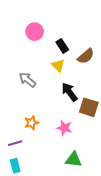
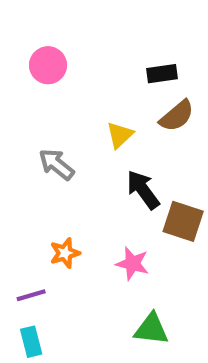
pink circle: (35, 32) -> (48, 65), moved
black rectangle: (62, 46) -> (162, 74), moved, turned -64
yellow triangle: (58, 65) -> (120, 135), turned 32

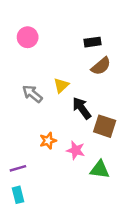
yellow triangle: (120, 135) -> (61, 85), moved
orange star: (65, 253) -> (48, 141), moved
green triangle: (151, 329) -> (100, 170), moved

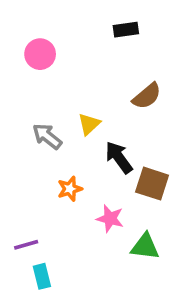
black rectangle: (93, 42) -> (126, 30), moved
orange star: (48, 141) -> (70, 189), moved
cyan rectangle: (18, 195) -> (42, 276), moved

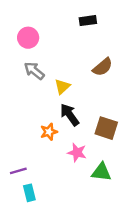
gray arrow: (47, 136) -> (34, 71), moved
black arrow: (119, 157) -> (70, 115), moved

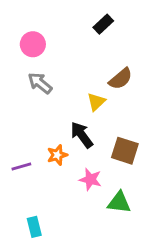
black rectangle: (88, 21) -> (103, 24), turned -35
yellow triangle: (62, 87) -> (96, 102), moved
purple line: (18, 171) -> (21, 166), moved

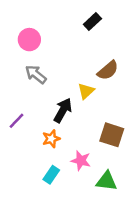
black arrow: (82, 135) -> (63, 110), moved, turned 65
purple line: (21, 166) -> (16, 121), moved, turned -30
cyan rectangle: (34, 227) -> (51, 175), moved, turned 48

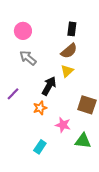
black rectangle: (92, 22) -> (72, 29), moved, turned -40
brown semicircle: (108, 70) -> (69, 51), moved
cyan rectangle: (51, 175) -> (40, 147), moved

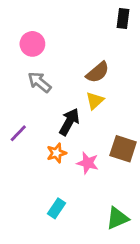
black rectangle: (72, 29) -> (123, 18), moved
pink star: (63, 125) -> (88, 163), moved
green triangle: (83, 141) -> (117, 218), moved, turned -30

